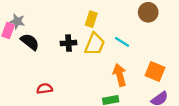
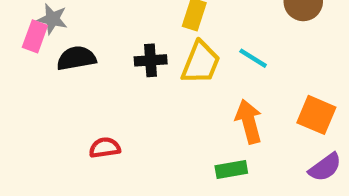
black semicircle: (30, 42) -> (76, 58), turned -48

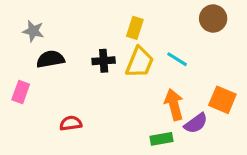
pink rectangle: (35, 36) -> (21, 92), moved
purple semicircle: (325, 167) -> (196, 123), moved

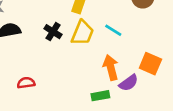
black cross: (104, 61) -> (53, 32), turned 36

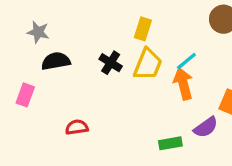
cyan line: (113, 30) -> (186, 61), turned -72
orange arrow: (111, 67) -> (183, 84), moved

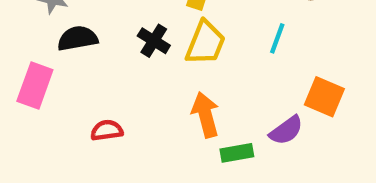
cyan line: (186, 61) -> (277, 38), moved, turned -30
orange arrow: (183, 84) -> (205, 115), moved
pink rectangle: (25, 95) -> (35, 86), size x1.4

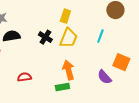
purple semicircle: (286, 130) -> (104, 77), turned 84
green rectangle: (237, 153) -> (62, 87), moved

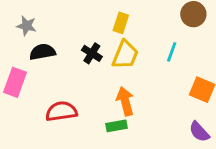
red semicircle: (24, 77) -> (61, 111), size x1.5
purple semicircle: (104, 77) -> (199, 132), moved

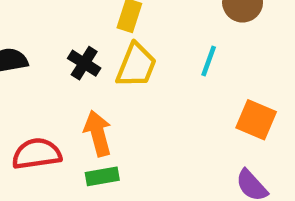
orange arrow: (125, 101) -> (98, 133), moved
green rectangle: (117, 126) -> (102, 176), moved

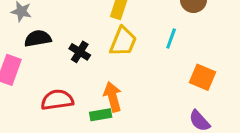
black cross: (84, 63) -> (80, 52), moved
orange arrow: (98, 133) -> (113, 97), moved

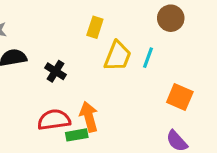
yellow trapezoid: (123, 41) -> (118, 56), moved
red semicircle: (57, 100) -> (54, 120), moved

